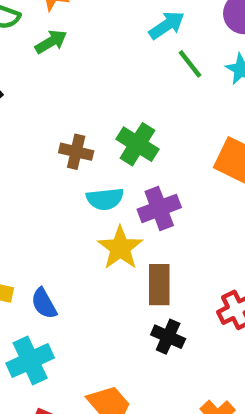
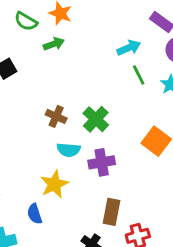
yellow star: (120, 248) -> (54, 184), moved
brown rectangle: (159, 285) -> (111, 212), moved
blue semicircle: (44, 303) -> (35, 214), moved

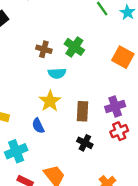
purple cross: (102, 162) -> (115, 106), moved
brown rectangle: (111, 212) -> (83, 111), moved

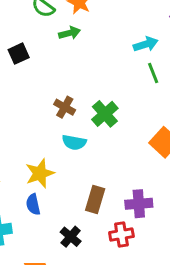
yellow star: (50, 101) -> (40, 173), moved
red cross: (119, 131) -> (121, 234), moved
black cross: (85, 143) -> (71, 237), moved

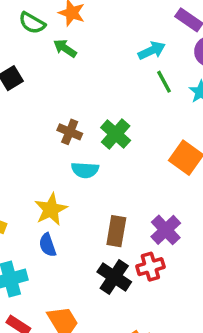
green arrow: (69, 33) -> (65, 48), turned -125
purple cross: (139, 204) -> (166, 230), turned -32
black cross: (71, 237) -> (114, 277), moved, size x1.4

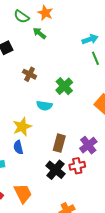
brown cross: (70, 132) -> (30, 74), moved

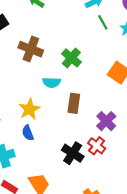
brown cross: (30, 74) -> (31, 49), size x1.5
brown rectangle: (59, 143) -> (74, 103), moved
red cross: (77, 166) -> (97, 146), turned -35

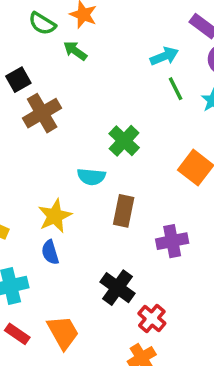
brown cross: (31, 49) -> (42, 113), moved, turned 35
purple cross: (106, 121) -> (172, 241), turned 30
red cross: (97, 146) -> (152, 318), moved

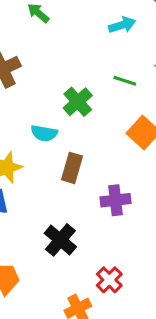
green line: (176, 89) -> (125, 81), moved, turned -50
red cross: (152, 318) -> (109, 280), moved

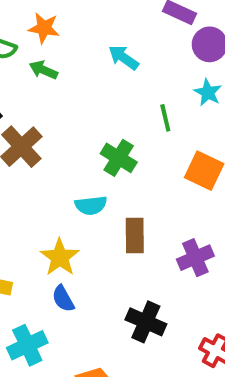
cyan arrow: (122, 25) -> (124, 58), moved, turned -110
green line: (125, 81) -> (165, 118), turned 75

